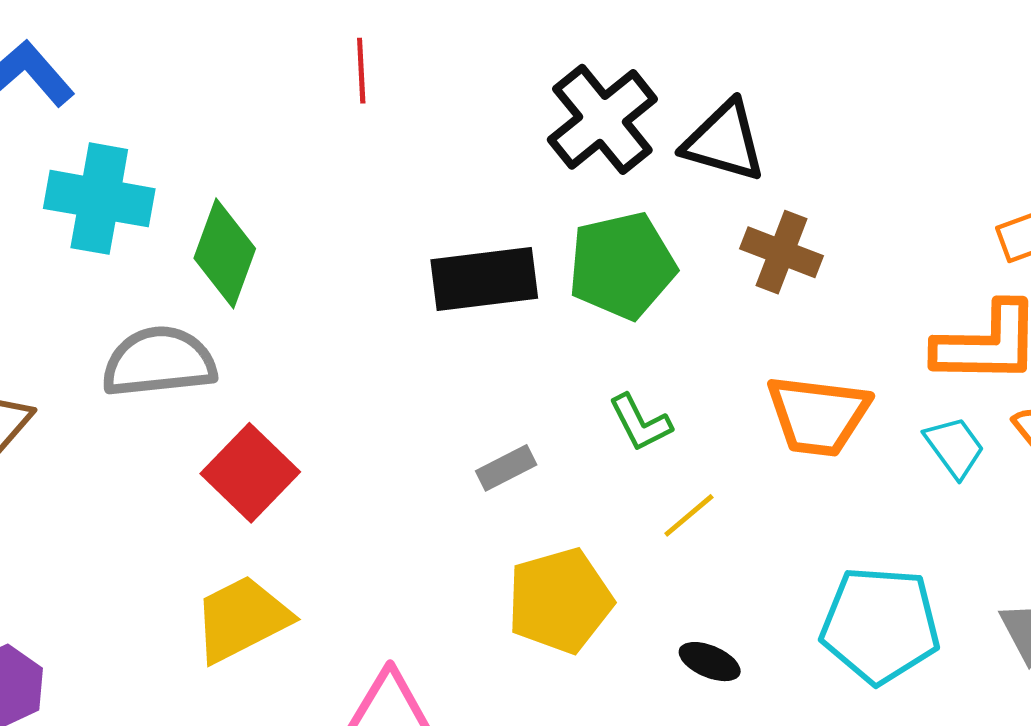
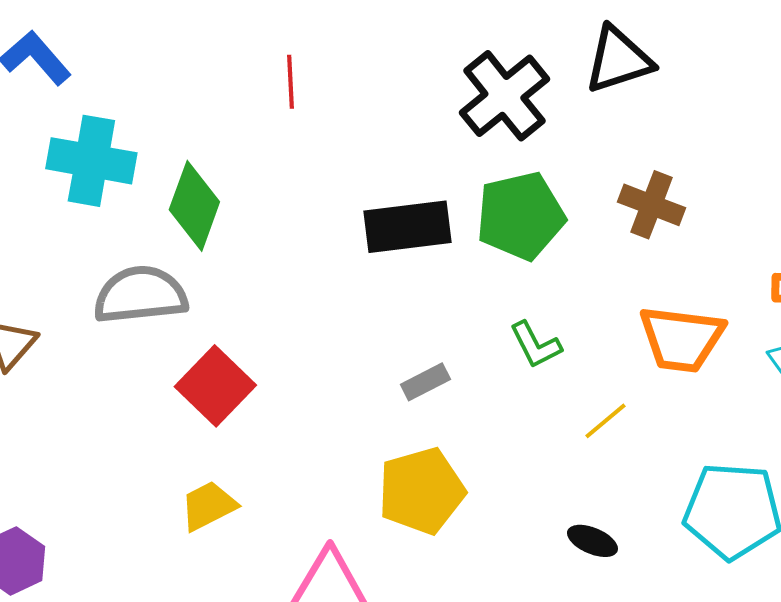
red line: (361, 71) -> (290, 82), moved
black triangle: (724, 141) -> (618, 60), moved, turned -34
yellow line: (689, 515) -> (605, 421), moved
yellow pentagon: (560, 601) -> (421, 491), moved
yellow trapezoid: (242, 619) -> (208, 506), size x0.7

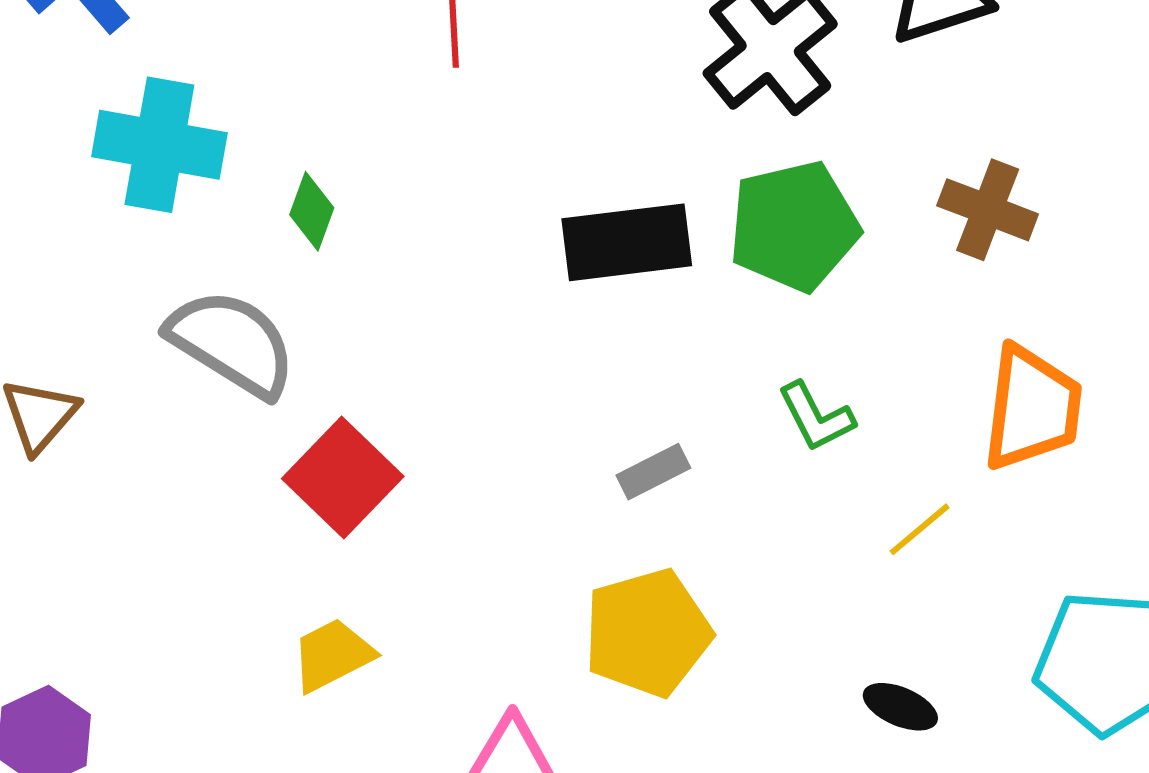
green diamond: (194, 206) -> (312, 211), size x0.6
gray semicircle: (140, 295) -> (232, 343), turned 38
orange trapezoid: (682, 339) -> (1032, 408), turned -90

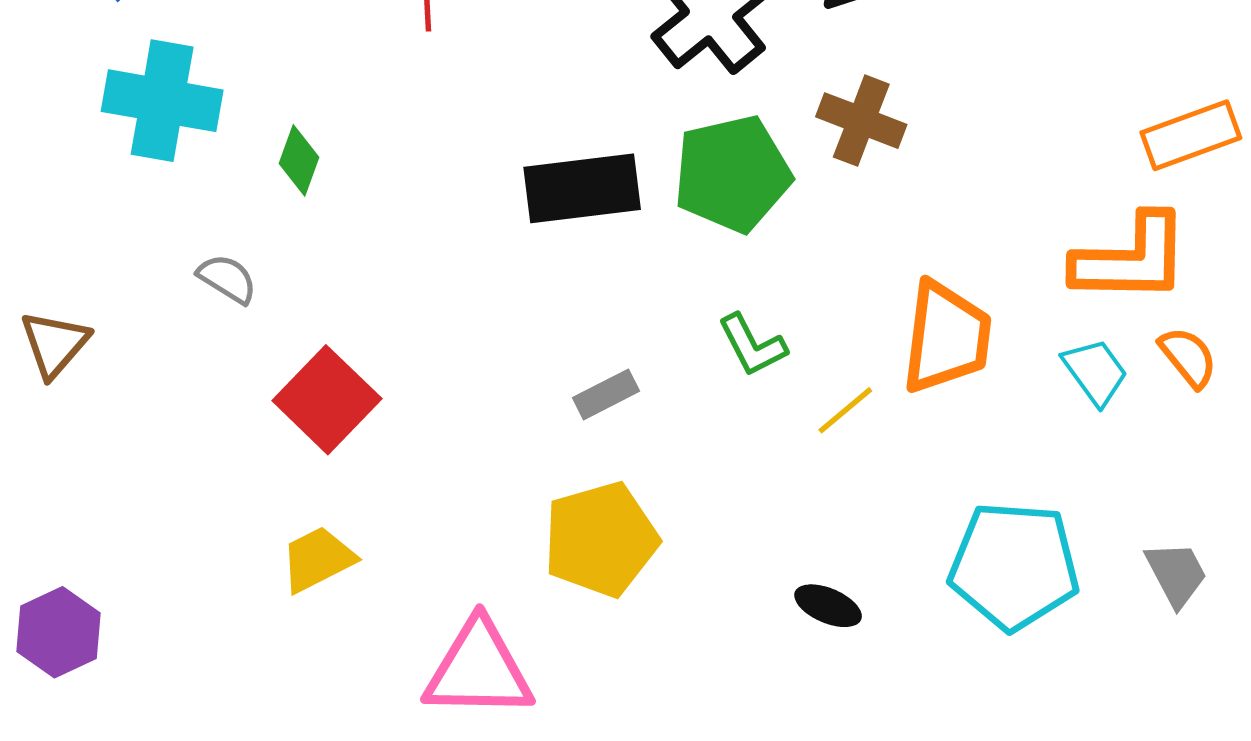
brown cross: (988, 210) -> (861, 121), moved
gray semicircle: (232, 343) -> (227, 279), size x0.5
yellow line: (920, 529) -> (845, 410), moved

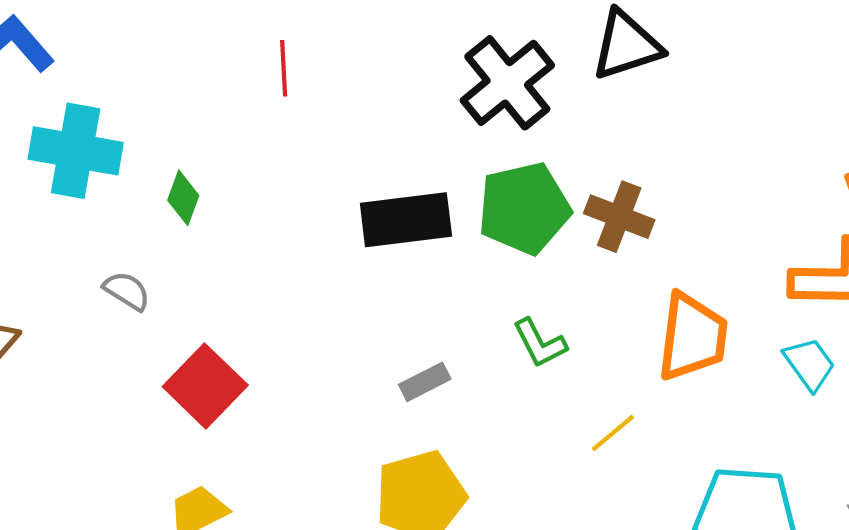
brown cross: (861, 121) -> (619, 217), moved
yellow line: (845, 410) -> (613, 433), moved

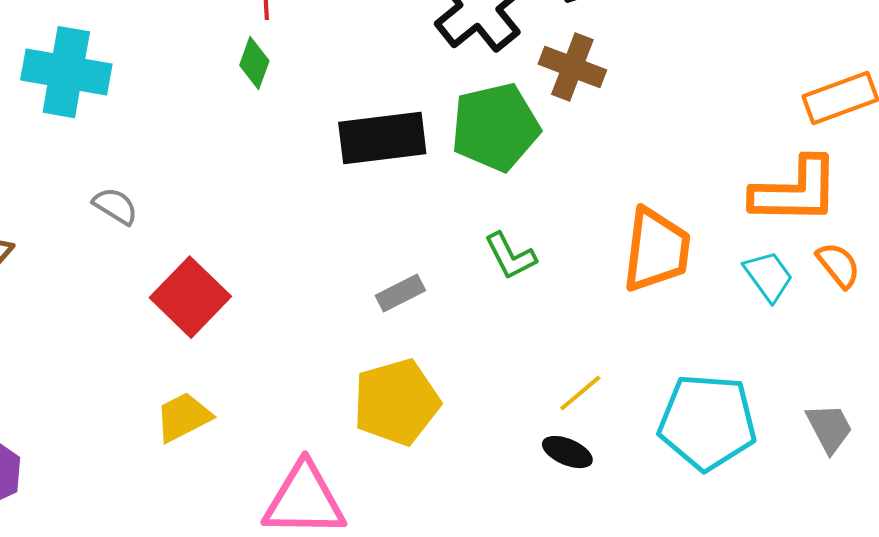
green diamond: (183, 198) -> (254, 63), moved
brown cross: (619, 217) -> (572, 67), moved
yellow line: (613, 433) -> (580, 393), moved

